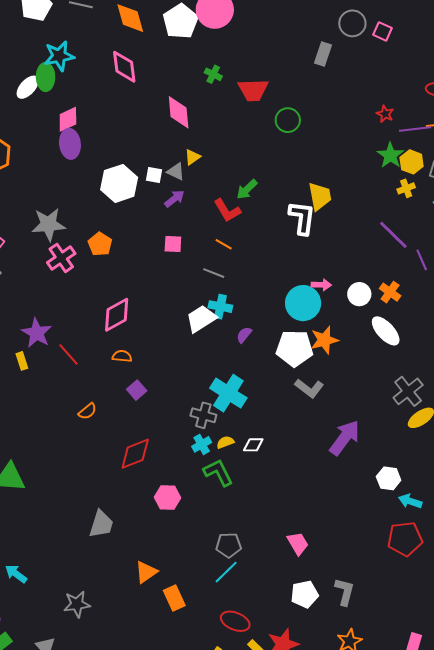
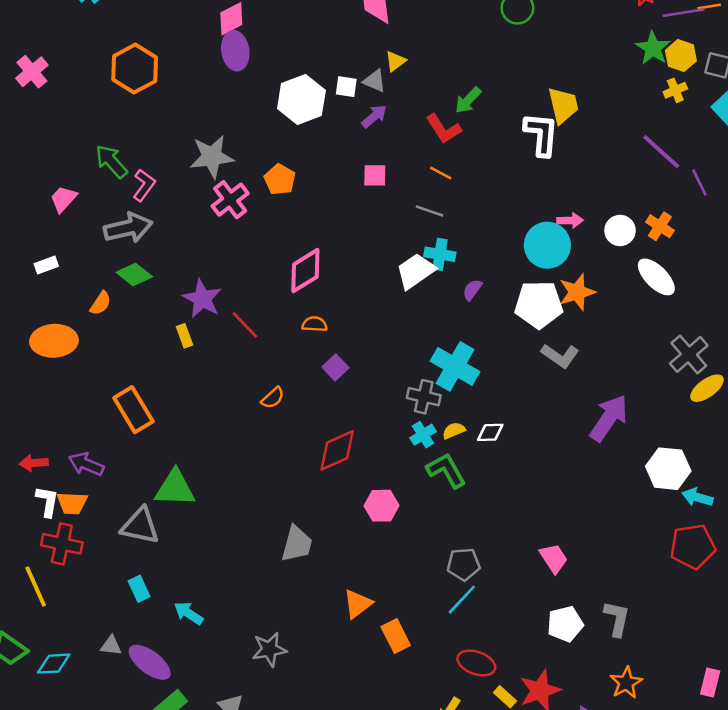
white hexagon: (389, 478) -> (668, 469), size x1.4

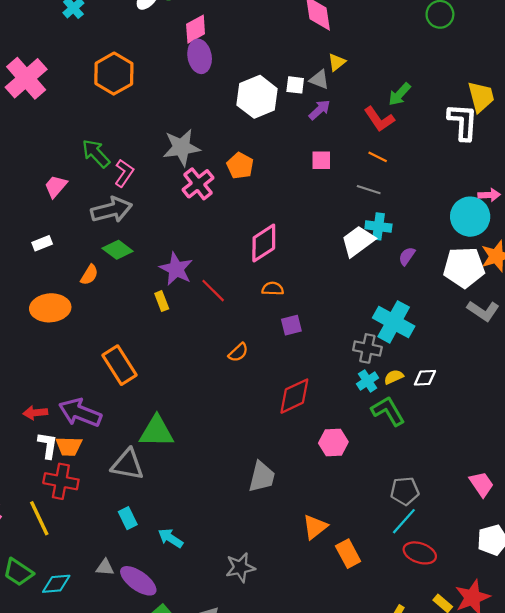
pink cross: (32, 72) -> (26, 78), size x1.5
purple square: (335, 367) -> (291, 325), turned 30
purple arrow: (86, 464) -> (80, 413), size x1.4
red ellipse: (476, 663) -> (420, 553), moved

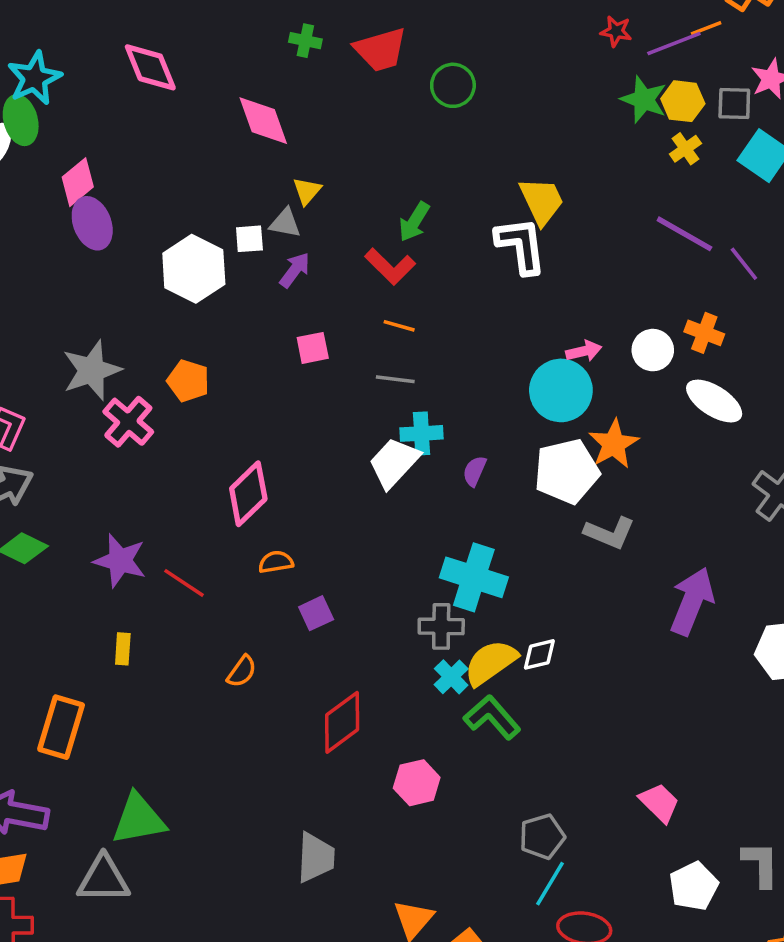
yellow rectangle: (162, 301) -> (123, 649), moved, turned 36
orange rectangle: (120, 365) -> (61, 727), turned 60
yellow semicircle: (394, 377) -> (491, 663), size x1.8

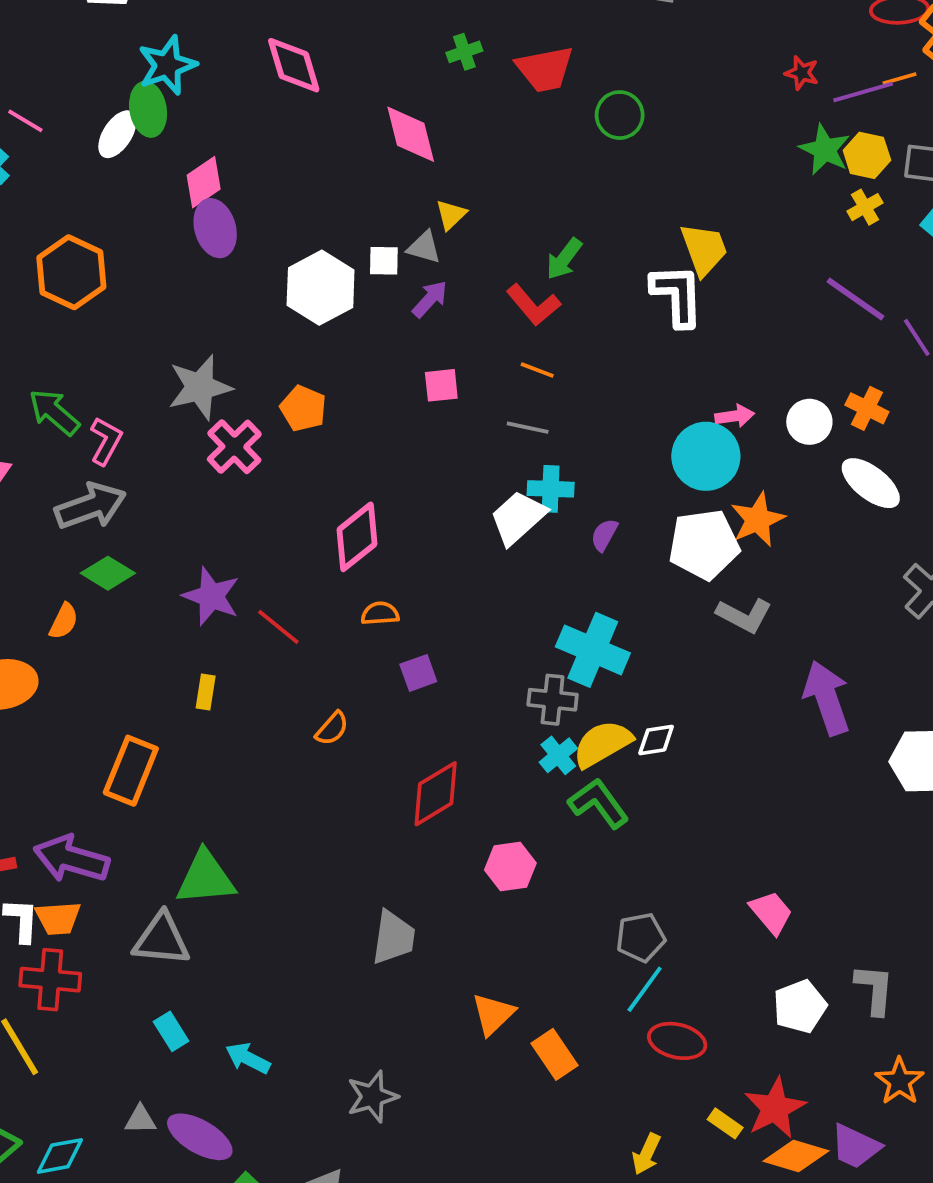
green cross: (305, 41) -> (464, 52), turned -36
purple arrow: (692, 601) -> (827, 698), turned -46

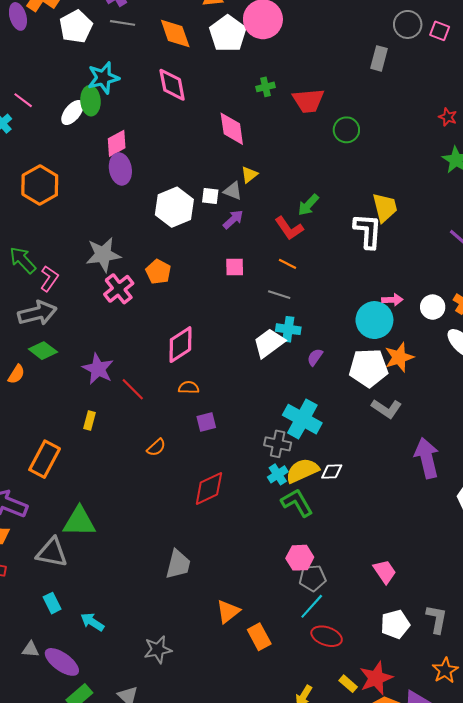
pink hexagon: (510, 867) -> (300, 558), moved

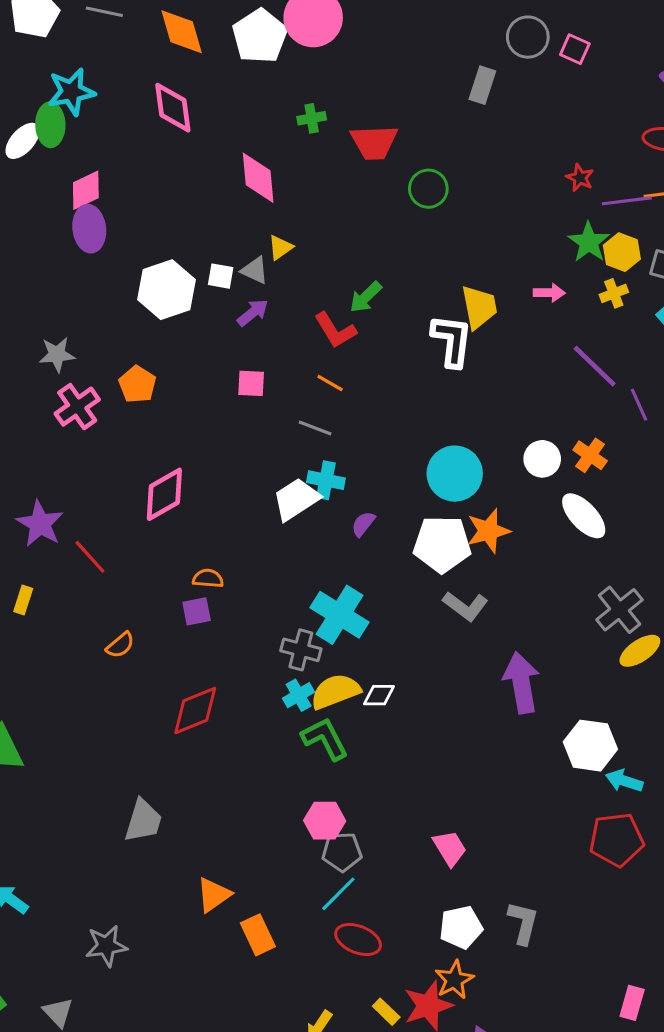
gray star: (103, 255) -> (57, 354), size x0.7
pink arrow: (392, 300) -> (549, 293), moved
orange semicircle: (189, 387) -> (208, 578), moved
orange star: (445, 670) -> (454, 980), moved

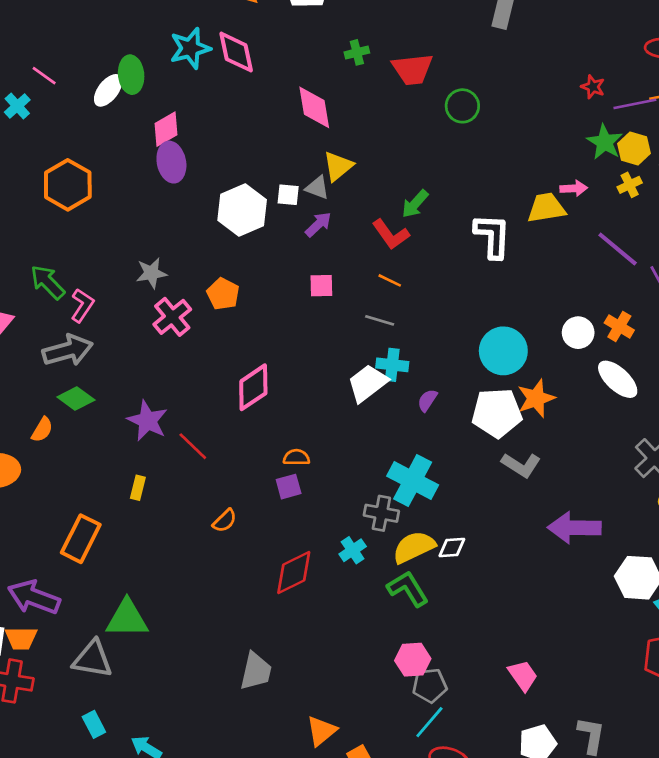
cyan star: (71, 92) -> (190, 48), moved
yellow triangle: (280, 247) -> (338, 166), size x1.4
yellow trapezoid: (479, 307) -> (546, 208), moved, turned -84
purple arrow: (521, 683) -> (574, 528), turned -75
cyan cross: (299, 695) -> (353, 550), moved

